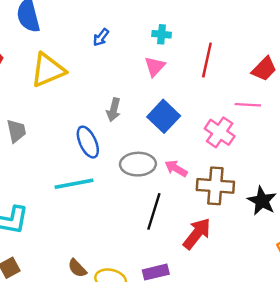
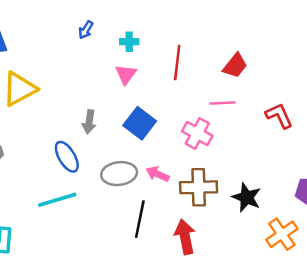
blue arrow: (101, 37) -> (86, 30), moved
red arrow: (197, 234) -> (185, 237), turned -44

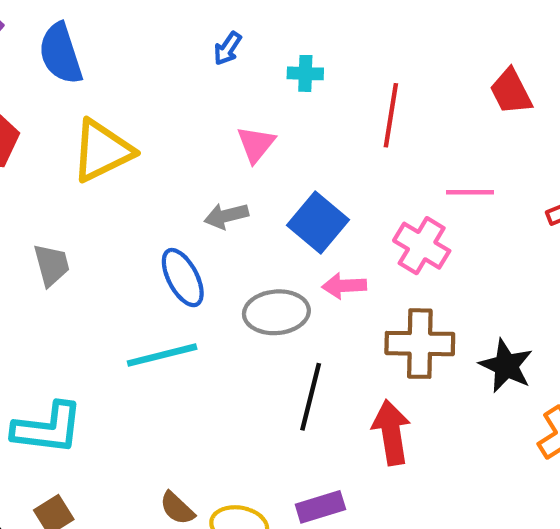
red trapezoid: (235, 66) -> (511, 92), moved, turned 112
pink triangle: (126, 74) -> (256, 144), moved
gray arrow: (89, 122) -> (226, 216), turned 65
pink arrow: (158, 174) -> (344, 286), moved, turned -30

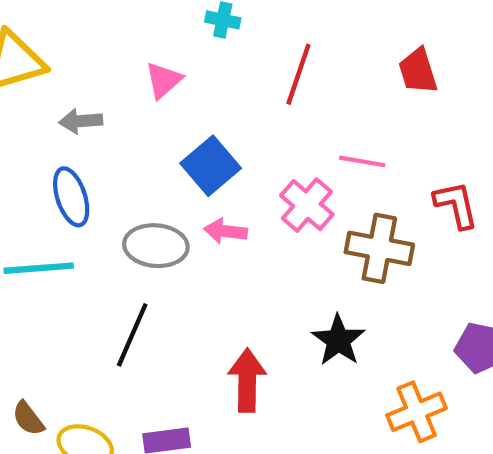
gray arrow: (226, 216) -> (81, 121), moved
brown cross: (420, 344) -> (379, 248), moved
black star: (506, 366) -> (338, 340), moved
black line: (311, 397) -> (132, 335), moved

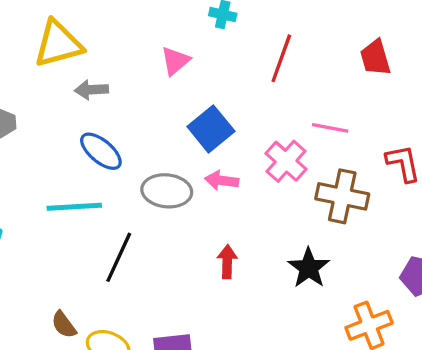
gray arrow: (81, 121) -> (91, 90), moved
blue ellipse: (71, 197) -> (101, 151), turned -33
black line: (132, 335) -> (119, 257), moved
red arrow: (247, 380) -> (227, 262), moved, size x0.7

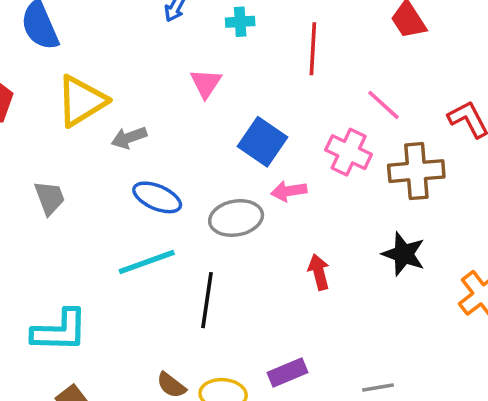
pink line: (330, 128) -> (384, 105), turned 48

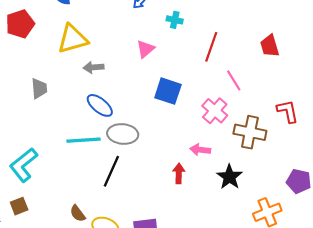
pink line: (384, 105) -> (234, 80), moved
blue square: (262, 142) -> (168, 91), turned -32
pink arrow: (289, 191) -> (200, 150), moved
gray ellipse: (236, 218) -> (123, 134), moved
cyan L-shape: (60, 331) -> (24, 165), turned 124

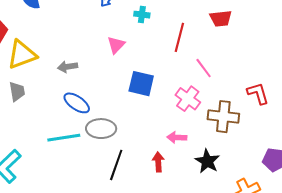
yellow triangle: (73, 39) -> (22, 55), moved
red trapezoid: (270, 46) -> (221, 18), moved, turned -75
black line: (111, 171) -> (116, 165), moved

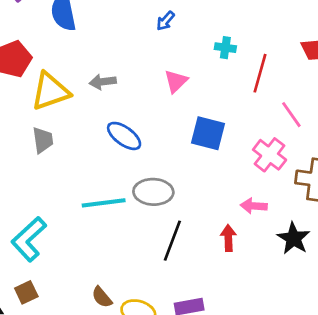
cyan cross: (142, 15) -> (225, 48), moved
gray arrow: (68, 67) -> (103, 82), moved
blue ellipse: (77, 103) -> (124, 136), moved

